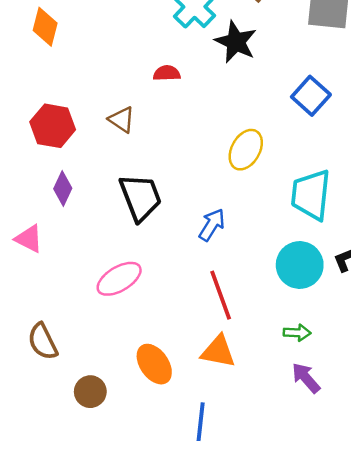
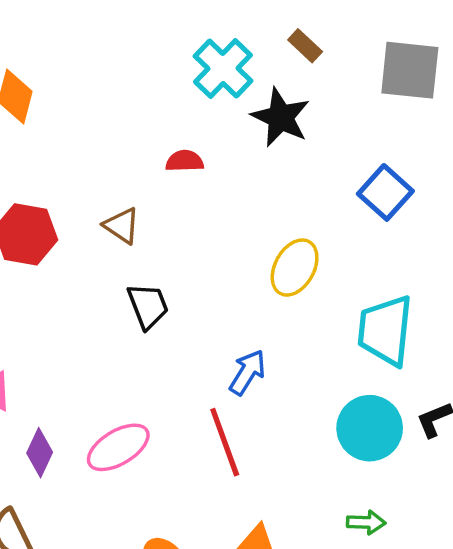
purple diamond: (63, 189) -> (40, 453), moved
black trapezoid: (140, 197) -> (148, 306), moved, size x0.7
red line: (221, 295) -> (225, 442), moved

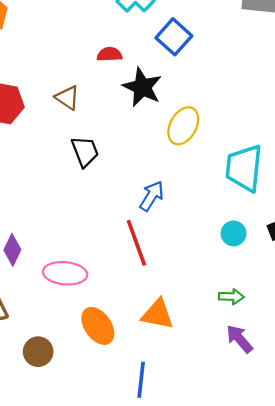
black star: (281, 117) -> (142, 87), moved
blue square: (385, 192) -> (174, 37), moved
cyan circle: (370, 428) -> (234, 233), size x0.6
pink ellipse: (118, 447) -> (65, 273), moved, turned 36

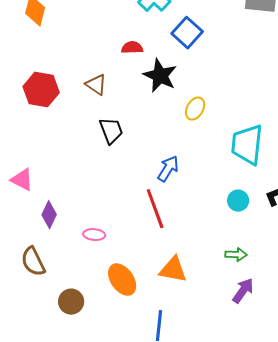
yellow ellipse: (183, 126) -> (195, 109), size x0.7
pink ellipse: (65, 273) -> (94, 235), size x0.6
purple arrow: (239, 339) -> (243, 291), turned 76

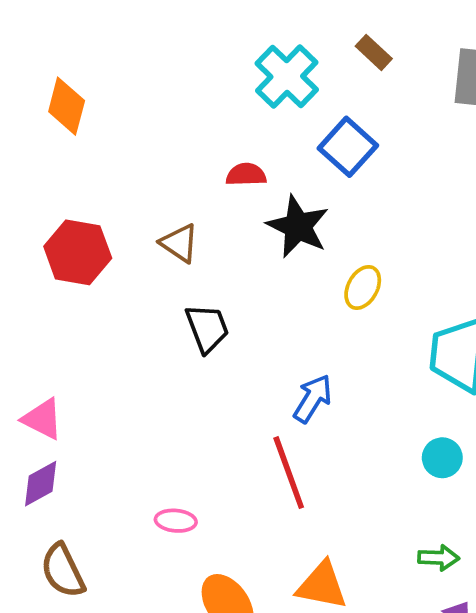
purple diamond: (49, 215) -> (41, 484), moved, turned 36

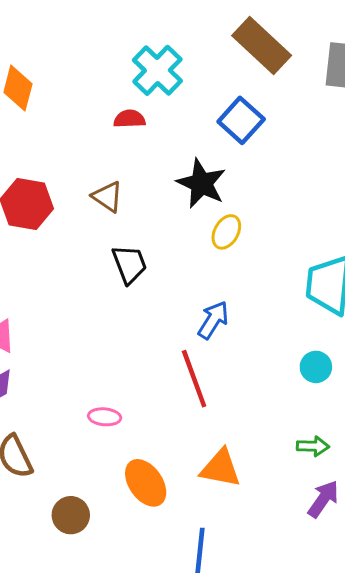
brown rectangle: (374, 52) -> (262, 46), size x2.0
cyan cross: (287, 76) -> (157, 70), moved
red semicircle: (246, 175) -> (129, 119), moved
yellow ellipse: (363, 287) -> (226, 232), moved

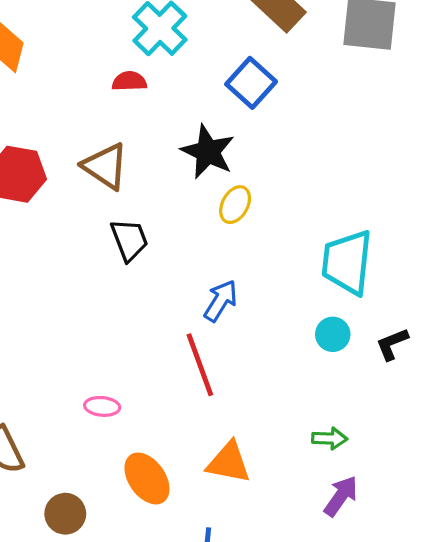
brown triangle: (107, 197) -> (105, 166), size x1.4
cyan circle: (316, 367) -> (333, 334), moved

